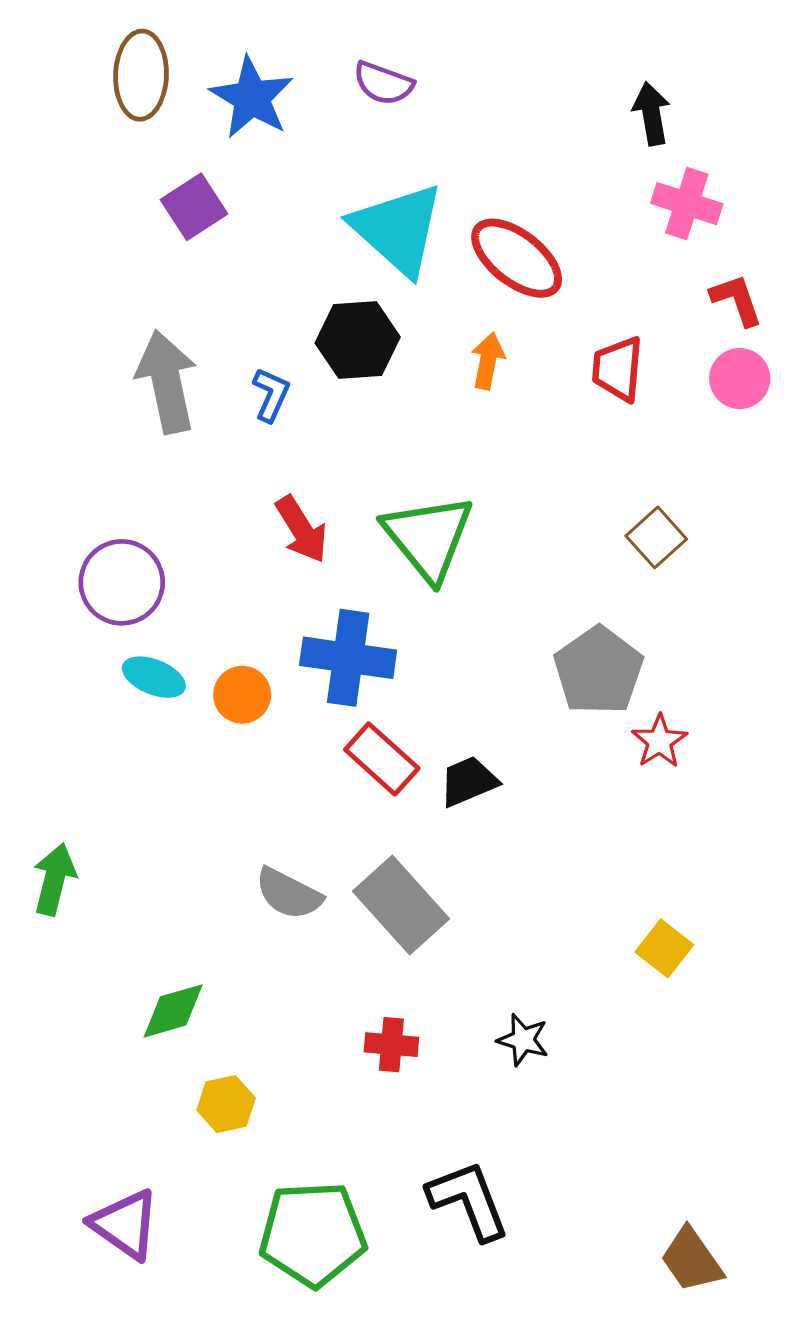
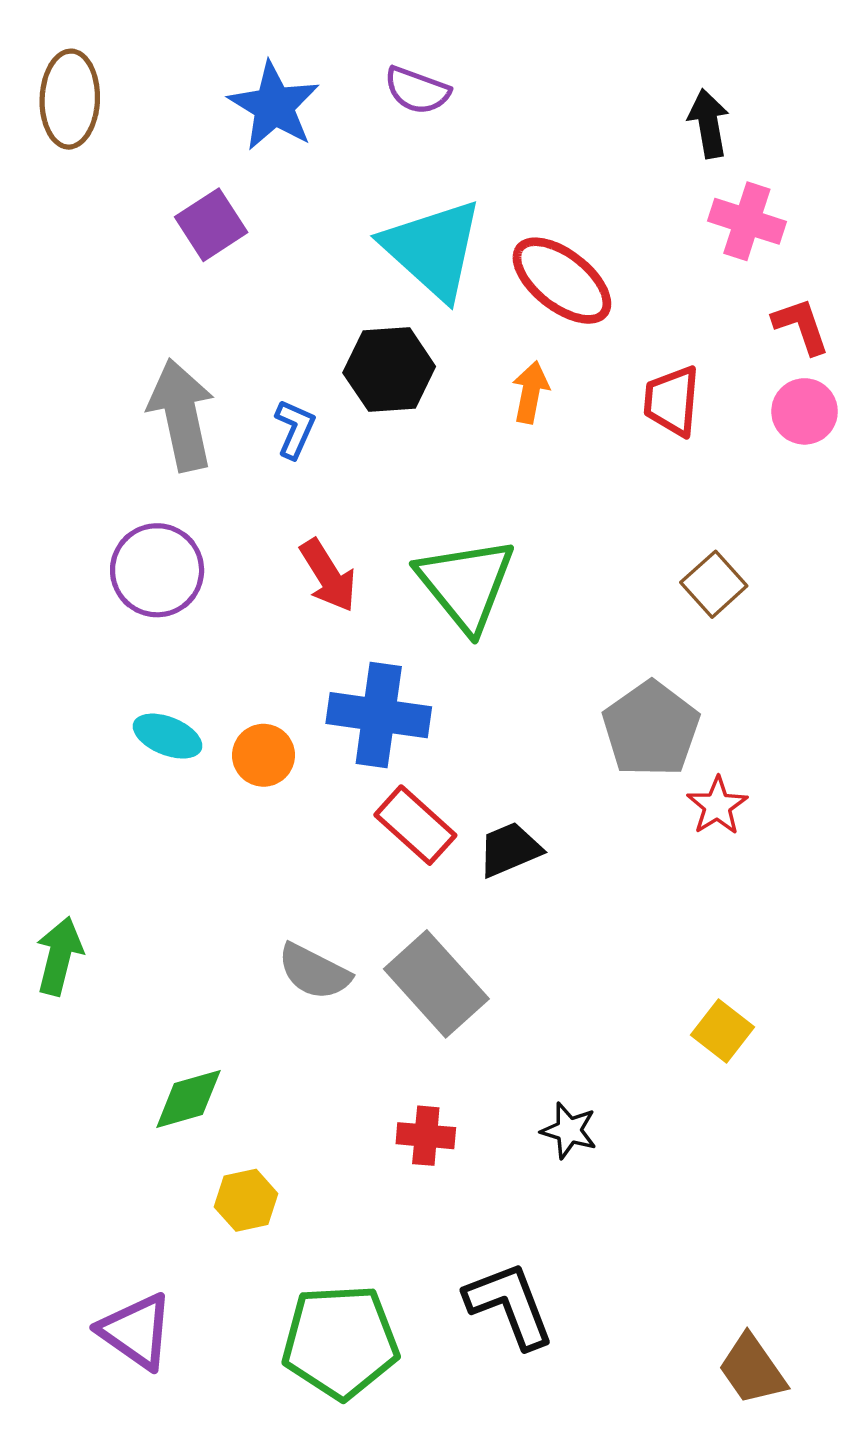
brown ellipse: (141, 75) -> (70, 99), moved
purple circle: (122, 582) -> (157, 570), moved

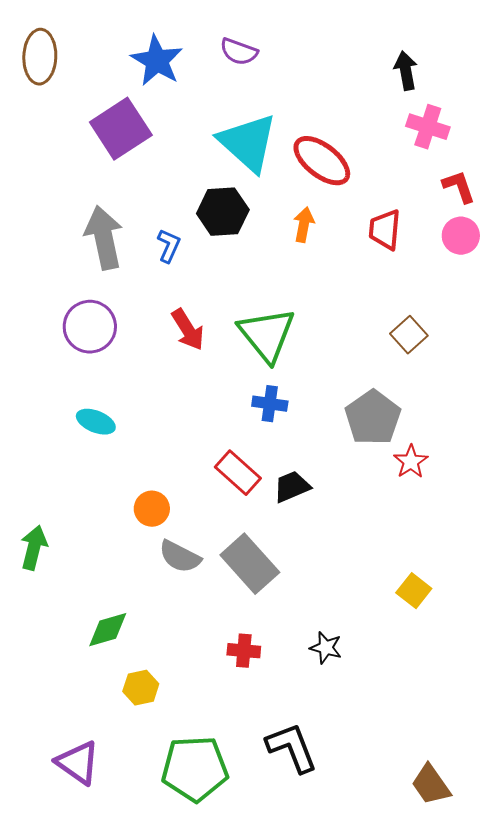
purple square: (211, 225) -> (121, 129), size x1.5
blue cross: (379, 715) -> (270, 404), moved, size x0.6
orange circle: (264, 755) -> (152, 509), moved

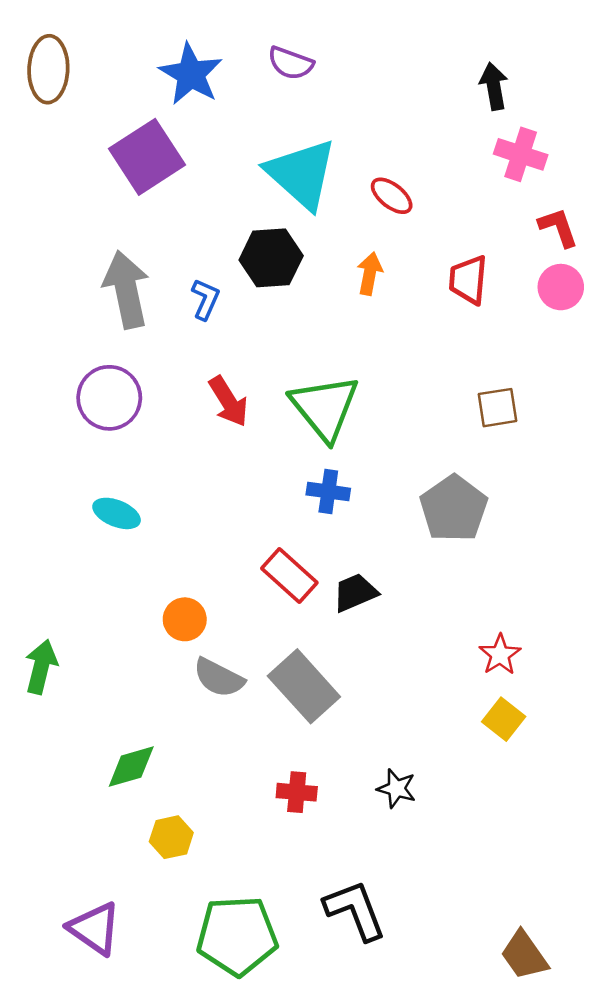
red ellipse: (322, 161) -> (392, 196), size x0.6
brown square: (409, 335) -> (497, 408), turned 33
red star: (411, 462) -> (500, 655), moved

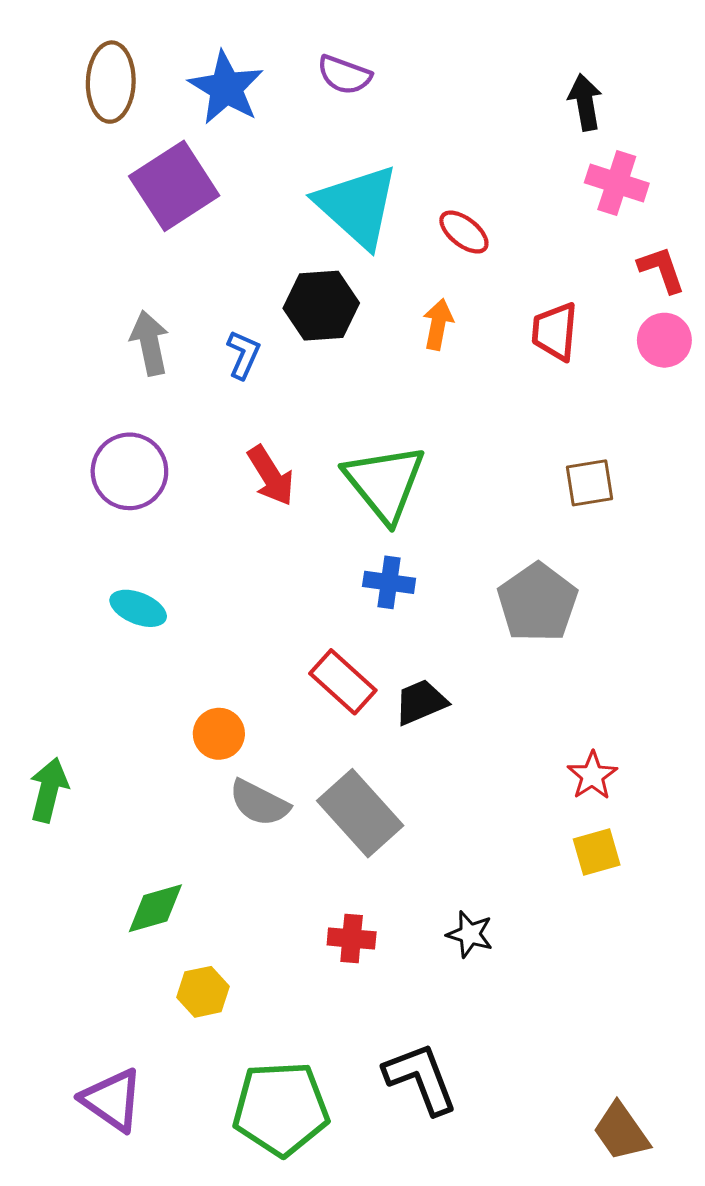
brown ellipse: (48, 69) -> (111, 82), moved
gray arrow: (126, 289) -> (150, 343), size x0.7
yellow square: (504, 719) -> (597, 852), turned 36

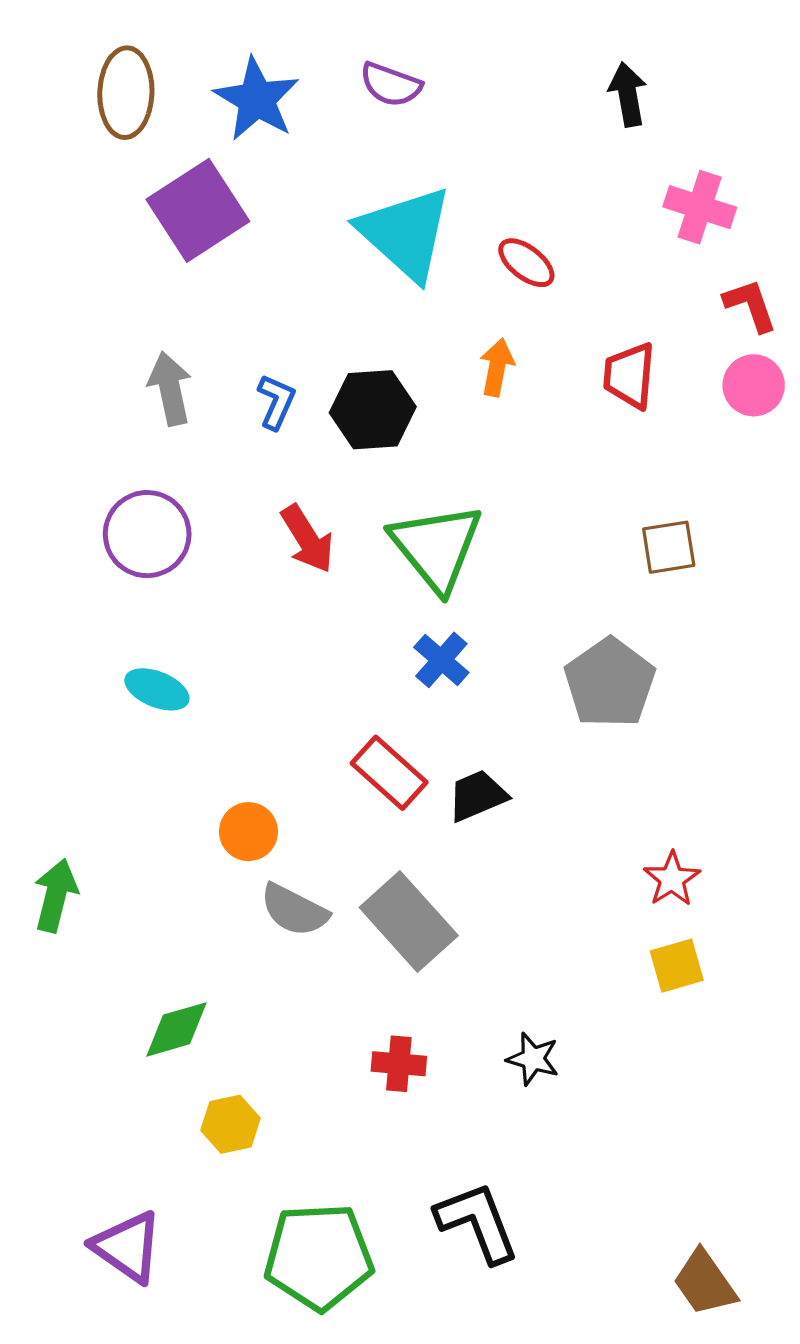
black arrow: (585, 102) -> (628, 94), moved
black hexagon: (321, 306) -> (373, 410), moved
blue cross: (389, 582) -> (441, 660), turned 33

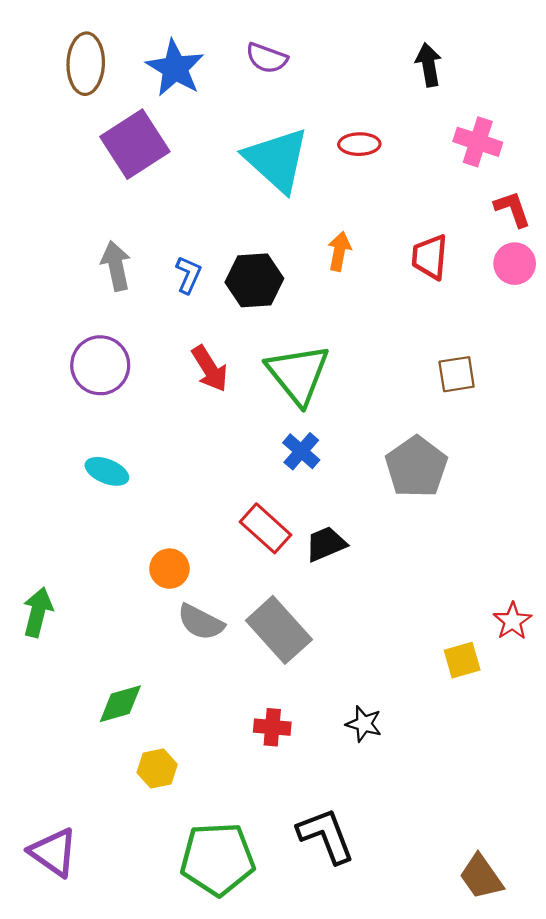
red ellipse: (526, 263) -> (359, 144), moved, turned -39
red star: (672, 879) -> (512, 621), moved
purple triangle: (128, 1247) -> (53, 852), moved

